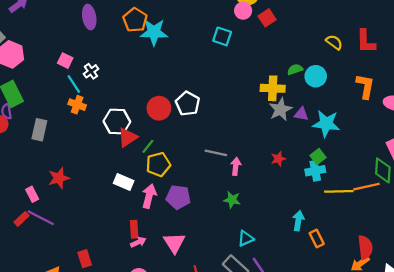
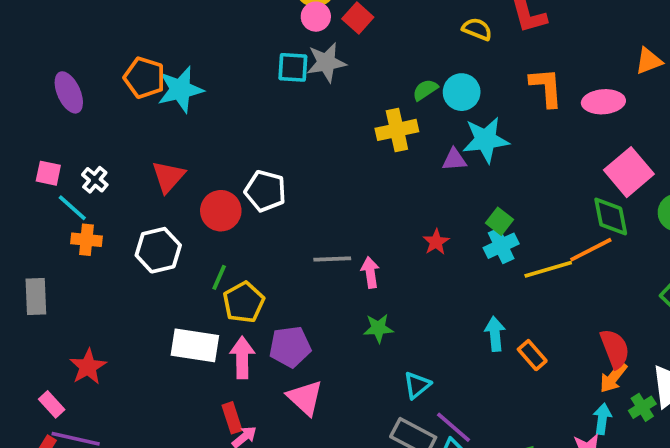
gray star: (280, 109) -> (326, 62), moved, turned 30
cyan star: (326, 124) -> (486, 140), moved
red triangle: (128, 137) -> (168, 177), moved
white rectangle: (124, 182) -> (195, 345), size x1.4
pink triangle: (174, 243) -> (305, 398), moved

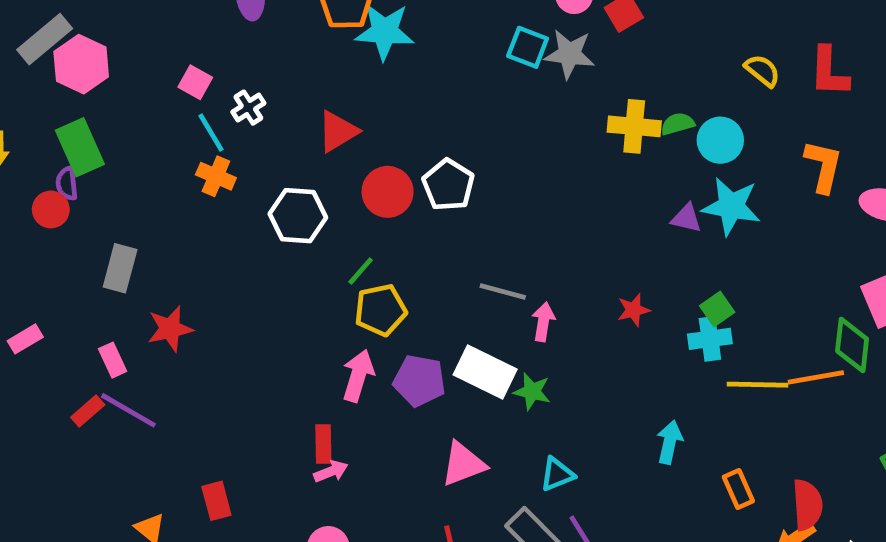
yellow cross: (397, 130) -> (634, 126), moved
gray rectangle: (36, 297) -> (120, 268), moved
white rectangle: (195, 345) -> (485, 372), moved
orange rectangle: (532, 355) -> (738, 489), moved
pink triangle: (305, 398) -> (463, 464), moved, turned 39

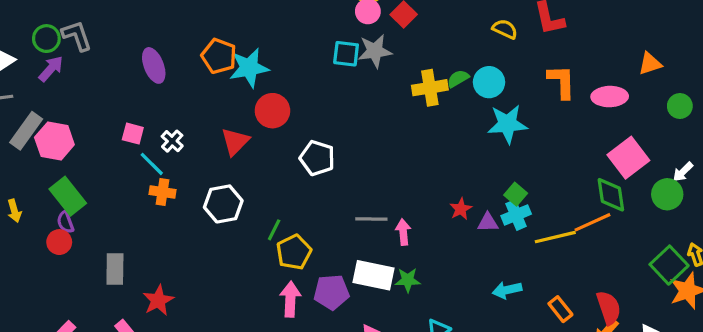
red circle: (388, 192) -> (272, 111), moved
purple triangle: (686, 218) -> (488, 222), moved
cyan arrow: (670, 442) -> (507, 290), turned -100

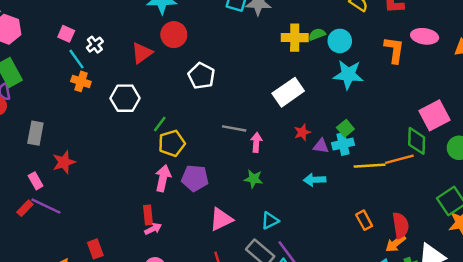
pink ellipse: (610, 97) -> (425, 36), moved
white rectangle: (373, 275) -> (288, 92), moved, turned -56
cyan arrow: (507, 290) -> (315, 180), moved

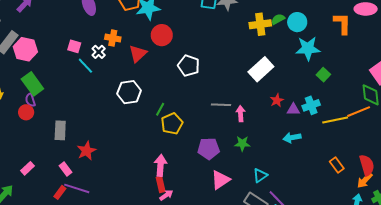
orange cross: (81, 81) -> (113, 38), moved
green square: (345, 128) -> (323, 75), moved
pink arrow: (163, 178) -> (160, 165), moved
purple pentagon: (195, 178) -> (209, 149), moved

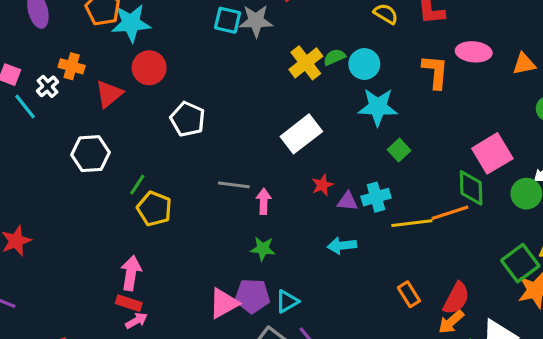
yellow cross: (260, 24) -> (306, 63), turned -35
yellow pentagon: (172, 124) -> (154, 209), turned -30
purple pentagon: (209, 149) -> (252, 296), moved
red semicircle: (367, 165) -> (456, 298), turned 40
red rectangle: (161, 184) -> (129, 303), turned -63

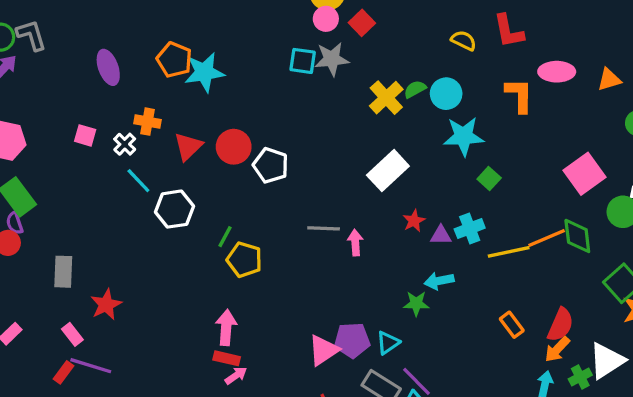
red circle: (149, 68) -> (234, 147), moved
cyan line: (25, 107) -> (138, 181), moved
green diamond: (471, 188) -> (577, 236), moved
green star: (263, 249) -> (416, 303), moved

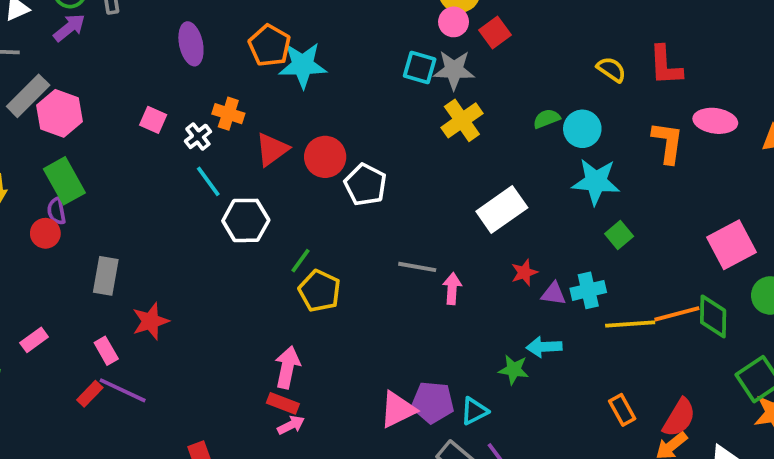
yellow cross: (386, 98) -> (462, 120), moved

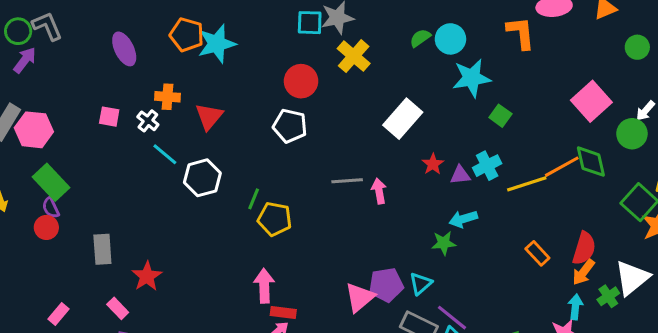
red circle: (325, 157) -> (301, 81), moved
red rectangle: (283, 403) -> (283, 312), moved

